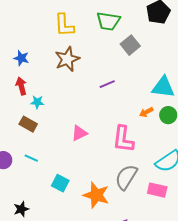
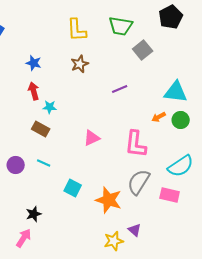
brown star: (67, 59) -> (80, 64), size x0.7

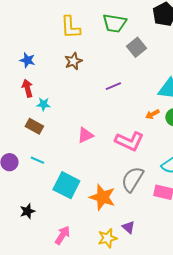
pink L-shape: (136, 144) -> (129, 141), turned -72
cyan square: (73, 188) -> (66, 185), size x1.5
pink arrow: (24, 238) -> (62, 235), moved

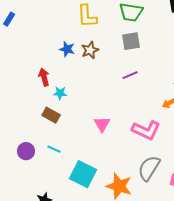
gray square: (136, 47) -> (131, 41), moved, turned 30
blue star: (27, 60) -> (67, 49), moved
pink triangle: (85, 135) -> (102, 124), turned -36

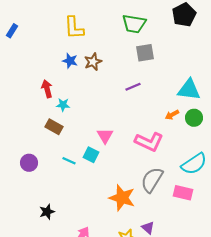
yellow L-shape: (87, 16) -> (74, 28), moved
gray square: (131, 41) -> (145, 53), moved
cyan line: (54, 149) -> (69, 161), moved
cyan square: (83, 174) -> (91, 155), moved, size x0.6

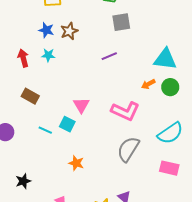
cyan star: (63, 105) -> (48, 55), moved
pink rectangle: (183, 193) -> (169, 168), moved
orange star: (122, 198) -> (76, 163), moved, size x0.6

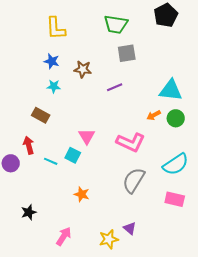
brown star: (69, 31) -> (83, 69), moved, turned 30
red arrow: (23, 58) -> (29, 145), moved
brown rectangle: (30, 96) -> (41, 115), moved

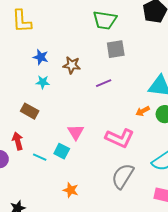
yellow L-shape: (56, 28) -> (22, 21), moved

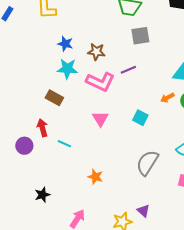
cyan star: (43, 82) -> (67, 69), size x1.5
pink L-shape: (120, 138) -> (100, 82), moved
cyan square: (62, 151) -> (140, 118), moved

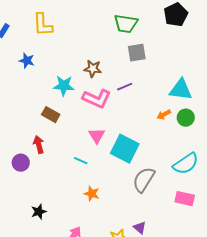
blue star: (65, 44) -> (27, 61), moved
cyan square: (140, 118) -> (125, 149), moved, size x1.8
cyan line: (64, 144) -> (81, 161), moved

